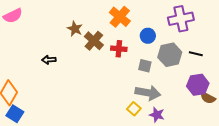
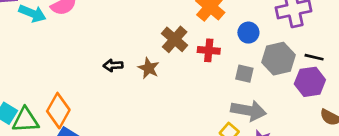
brown star: (75, 29) -> (149, 68), moved
purple hexagon: (198, 85) -> (310, 82), moved

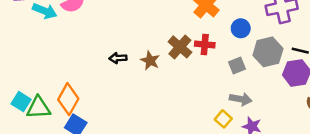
brown cross: (175, 39) -> (180, 47), moved
gray square: (244, 74) -> (237, 66), turned -35
gray arrow: (248, 111) -> (241, 99), size x0.7

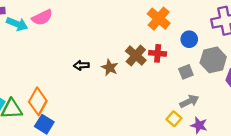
gray arrow: (241, 99) -> (189, 101), turned -36

